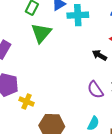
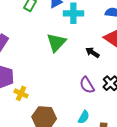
green triangle: (41, 33) -> (56, 42), moved

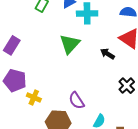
purple semicircle: (87, 85) -> (77, 101), moved

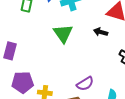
purple semicircle: (77, 101) -> (85, 84), turned -72

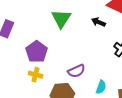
purple pentagon: (23, 82) -> (37, 52), moved, turned 30

